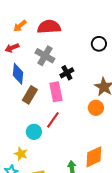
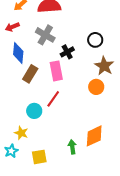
black circle: (99, 44) -> (95, 40), moved

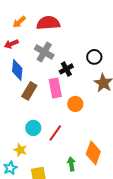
orange circle: (96, 87) -> (75, 104), moved
red line: (53, 99) -> (55, 133), moved
orange diamond: (94, 136) -> (93, 153), turned -45

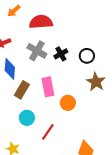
orange arrow: (19, 22) -> (14, 11), moved
black cross: (66, 69) -> (61, 54), moved
cyan circle: (33, 128) -> (27, 118), moved

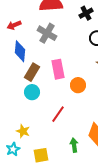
black cross: (61, 54) -> (86, 13), moved
cyan circle: (27, 118) -> (32, 92), moved

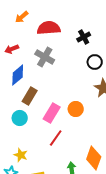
blue diamond: (20, 51) -> (18, 75), turned 45
pink rectangle: (58, 69) -> (52, 113), moved, turned 42
cyan circle: (32, 92) -> (20, 118), moved

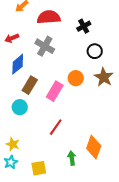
orange circle: (76, 109) -> (76, 78), moved
pink rectangle: (52, 113) -> (55, 91), moved
yellow star: (21, 155) -> (13, 144), moved

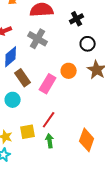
brown rectangle: (30, 85) -> (23, 78), turned -66
green arrow: (72, 158) -> (50, 141), moved
yellow square: (39, 168) -> (28, 132), moved

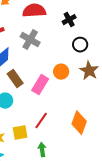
orange diamond: (87, 140) -> (79, 123), moved
green arrow: (50, 141) -> (42, 150), moved

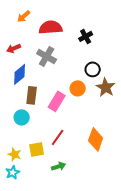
black circle: (80, 45) -> (93, 69), moved
brown rectangle: (15, 79) -> (32, 95), turned 42
green arrow: (42, 150) -> (59, 166), turned 80

